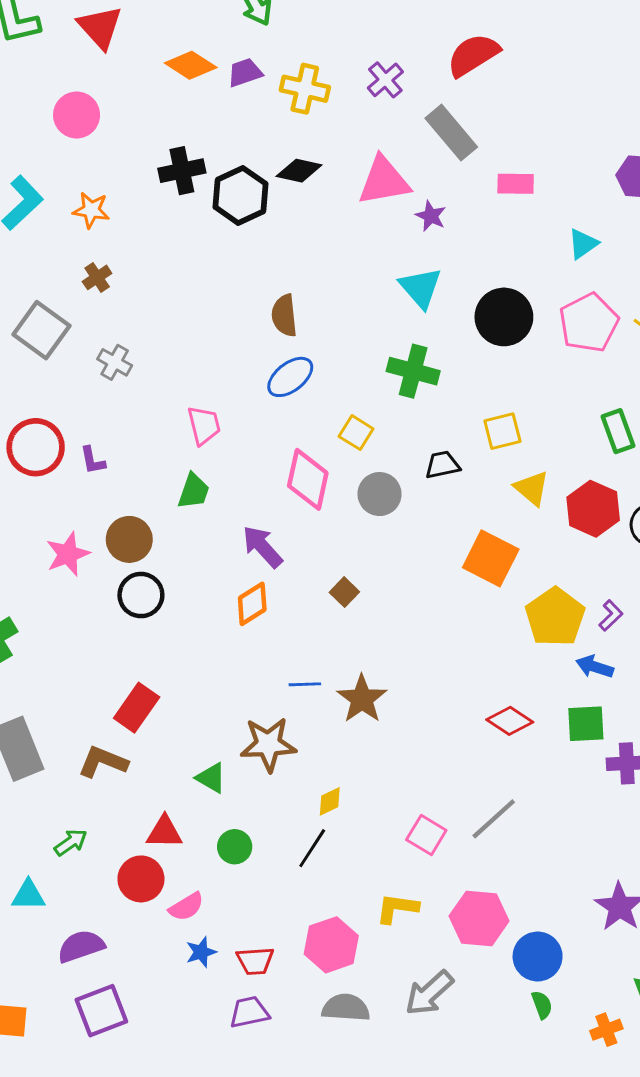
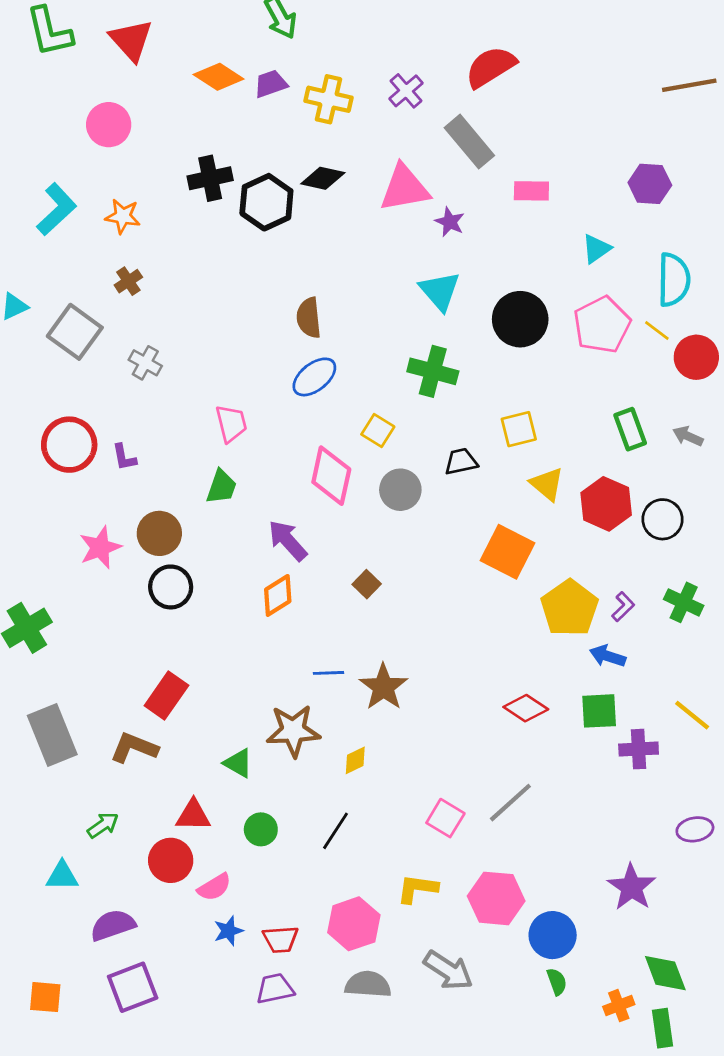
yellow diamond: (330, 801) -> (355, 760), moved
gray arrow: (429, 993) -> (448, 970), turned -105

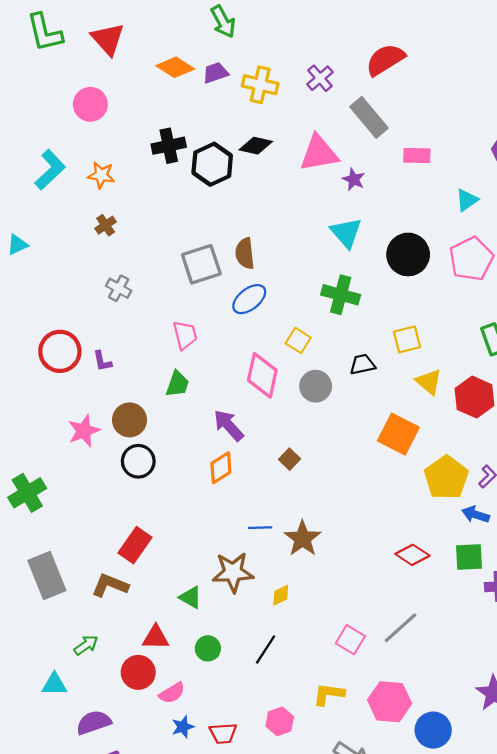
gray square: (75, 332) -> (201, 264), moved, turned 36
pink hexagon: (354, 924) -> (280, 721), size x0.7

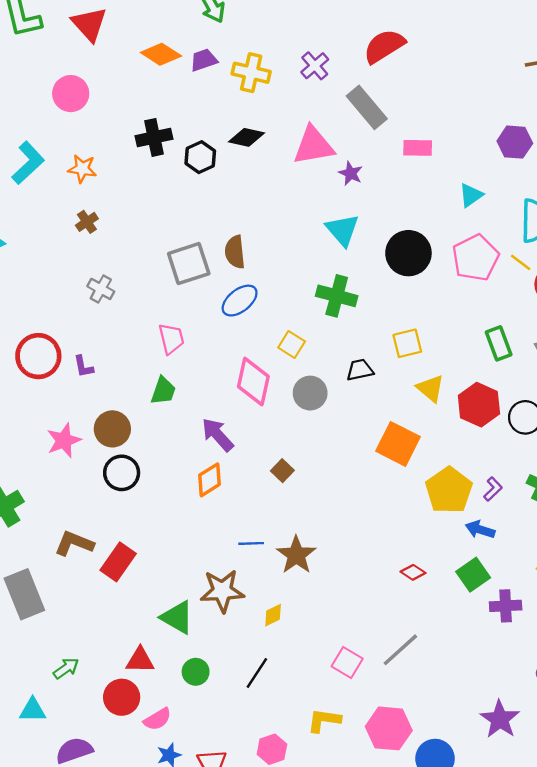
black hexagon: (212, 164) -> (200, 157), size x0.7
red diamond: (412, 555) -> (413, 572), size x0.7
green square: (469, 557) -> (473, 575), turned -32
brown L-shape: (110, 585) -> (74, 543), moved
green triangle: (190, 597) -> (177, 617), size x1.4

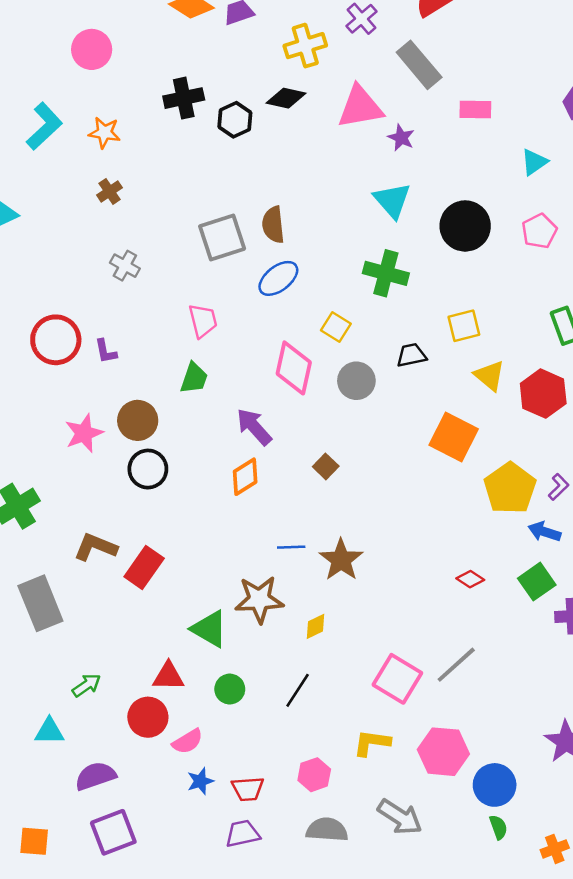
yellow cross: (251, 73) -> (305, 46), moved, turned -30
pink pentagon: (475, 258) -> (539, 231), size x0.7
pink square: (347, 663) -> (397, 679), size x1.4

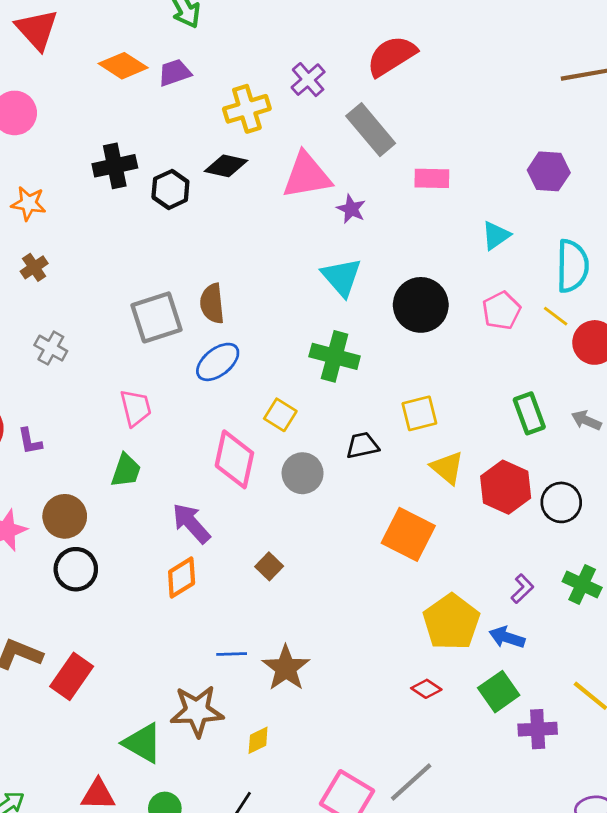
yellow pentagon: (510, 488) -> (451, 622), moved

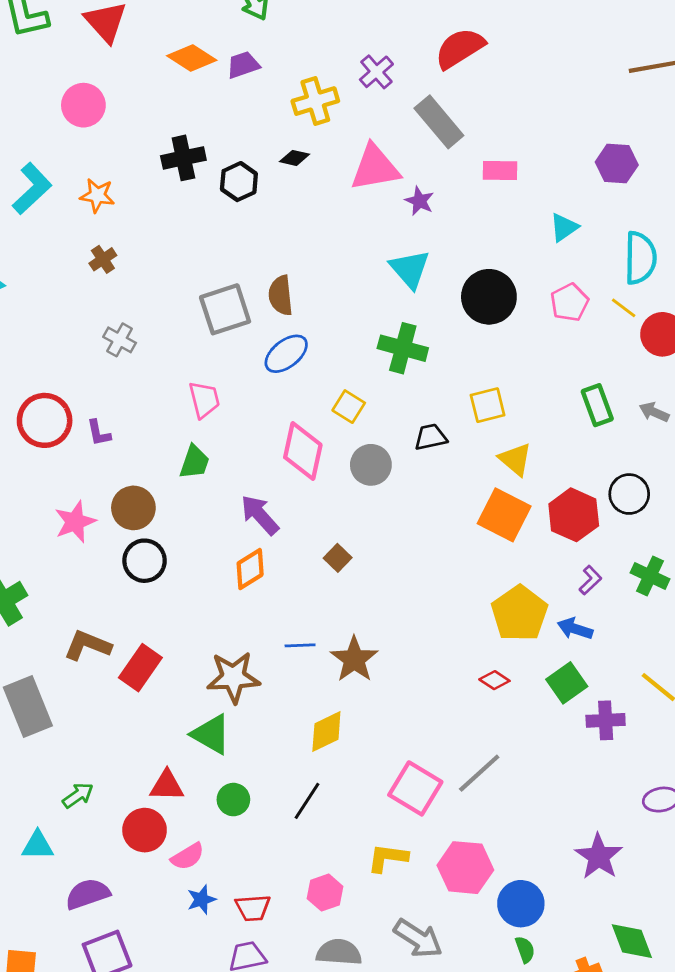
black diamond: (226, 166) -> (295, 158), size x0.7
red hexagon: (506, 487) -> (574, 515), moved
orange square: (408, 534) -> (504, 515), moved
brown star: (197, 711) -> (233, 677), moved
yellow diamond: (258, 740) -> (326, 731), size x1.5

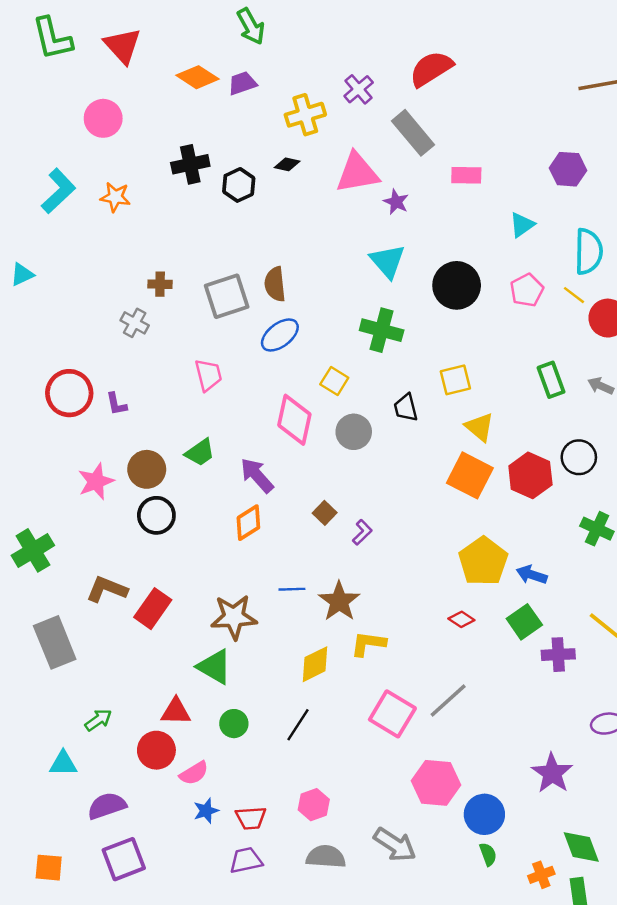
brown cross: (103, 259) -> (160, 284), moved, turned 35
black trapezoid: (431, 437) -> (406, 408), turned -92
green trapezoid: (195, 462) -> (200, 452), moved, turned 36
purple L-shape: (590, 580) -> (362, 532), moved
yellow L-shape: (388, 858) -> (368, 644), moved

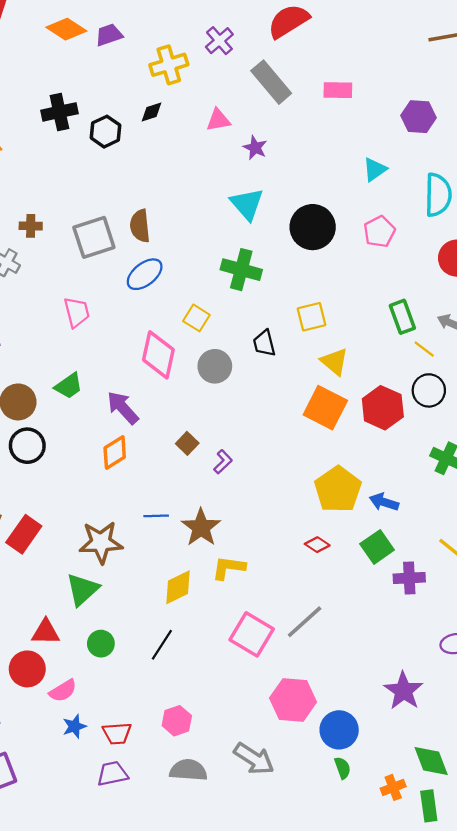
black diamond: (287, 164) -> (152, 112), turned -30
pink triangle: (357, 173) -> (218, 120), size x0.6
pink rectangle: (466, 175) -> (338, 90), moved
yellow line: (574, 295) -> (424, 349), moved
green triangle: (215, 667) -> (82, 590), turned 48

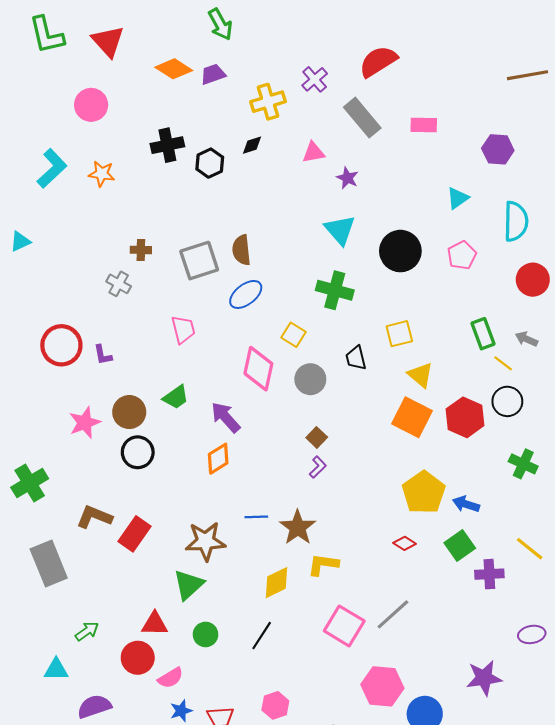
brown square: (187, 443) -> (317, 437), moved
purple star: (404, 691) -> (484, 678), turned 30

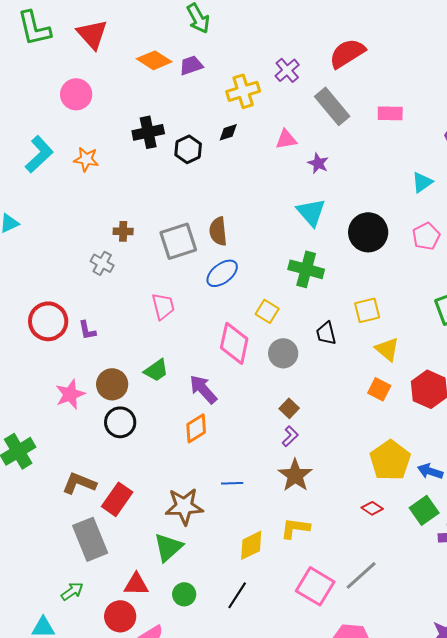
orange square: (412, 417) -> (379, 389), size x0.6
brown star: (298, 527) -> (295, 475), moved
gray rectangle: (49, 563) -> (90, 539), moved

